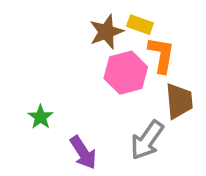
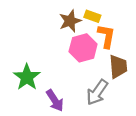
green star: (41, 117) -> (27, 77), size x1.6

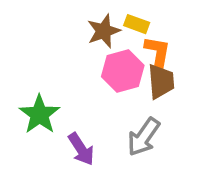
brown trapezoid: (118, 67) -> (161, 81), moved

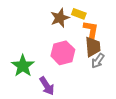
pink hexagon: (123, 71) -> (63, 53), moved
gray arrow: (144, 137) -> (98, 61), moved, size x0.7

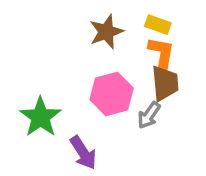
yellow rectangle: (79, 14) -> (158, 25), moved
gray arrow: (98, 61) -> (149, 115), moved

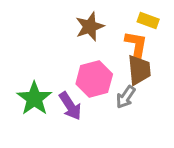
yellow rectangle: (158, 25) -> (148, 21), moved
purple arrow: (83, 153) -> (70, 106), moved

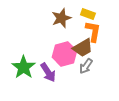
yellow rectangle: (148, 21) -> (88, 14), moved
brown trapezoid: (139, 70) -> (83, 48), moved, turned 65

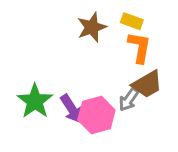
brown trapezoid: (83, 48) -> (147, 84), moved
pink hexagon: (64, 54) -> (96, 115), moved

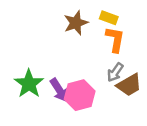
brown trapezoid: (147, 84) -> (129, 85), moved
gray arrow: (129, 100) -> (115, 72), moved

